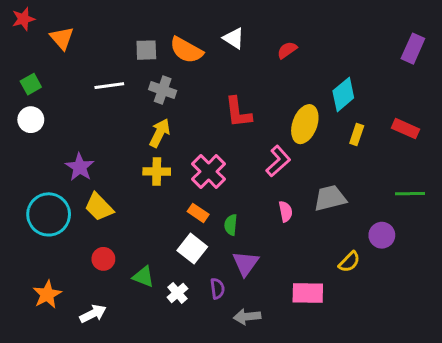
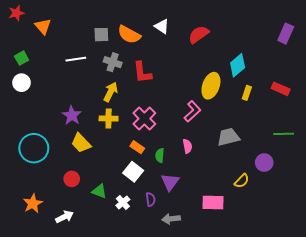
red semicircle: (287, 50) -> (199, 35), size x1.5
red L-shape: (238, 112) -> (142, 72), moved
purple star: (80, 167) -> (72, 115), moved
yellow trapezoid: (99, 207) -> (81, 143), moved
pink semicircle: (286, 211) -> (187, 146), moved

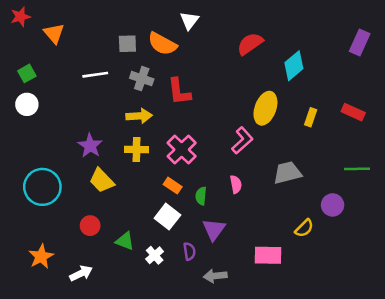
white triangle: (162, 26) -> (189, 21), moved, turned 35
cyan diamond: (238, 65) -> (294, 66), moved
yellow arrow: (111, 92) -> (139, 116), turned 60

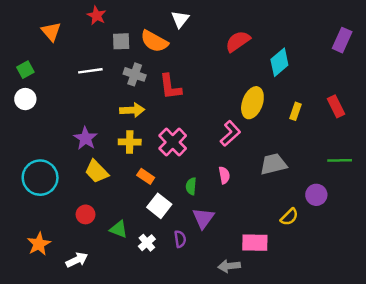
red star: (20, 17) -> (97, 16), moved, turned -30
red rectangle: (353, 112) -> (336, 106), turned 40
orange rectangle: (173, 186) -> (146, 176), moved
gray arrow: (215, 276) -> (229, 266), moved

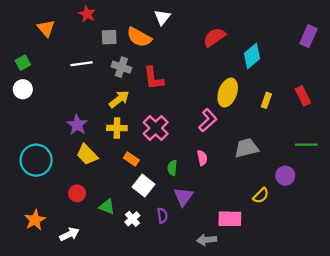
yellow arrow: (132, 110) -> (119, 99), turned -35

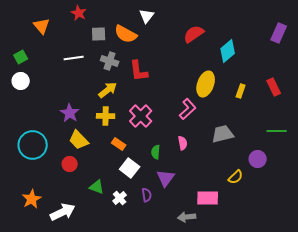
red circle: (77, 193) -> (70, 164), moved
white arrow: (69, 234) -> (63, 212), size x1.4

